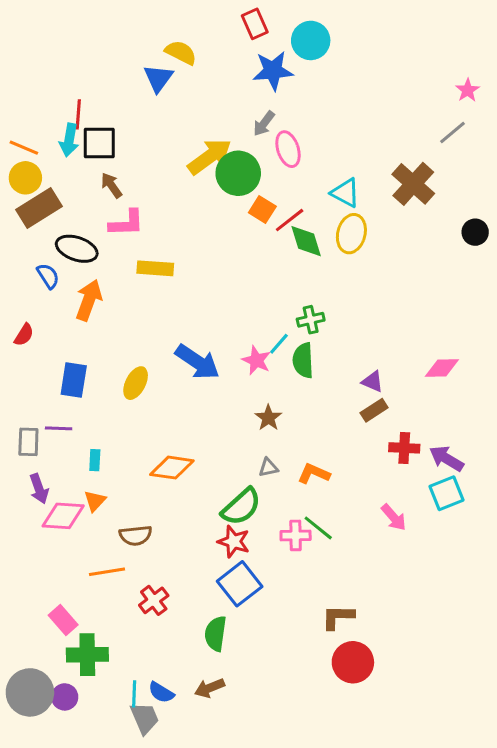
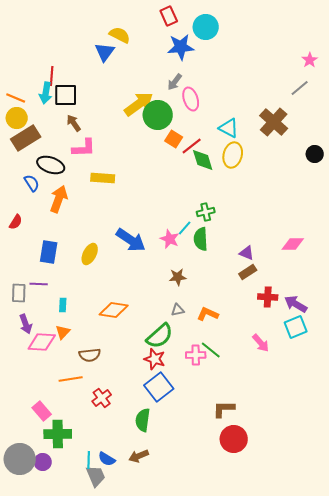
brown star: (268, 418) -> (178, 277), turned 30

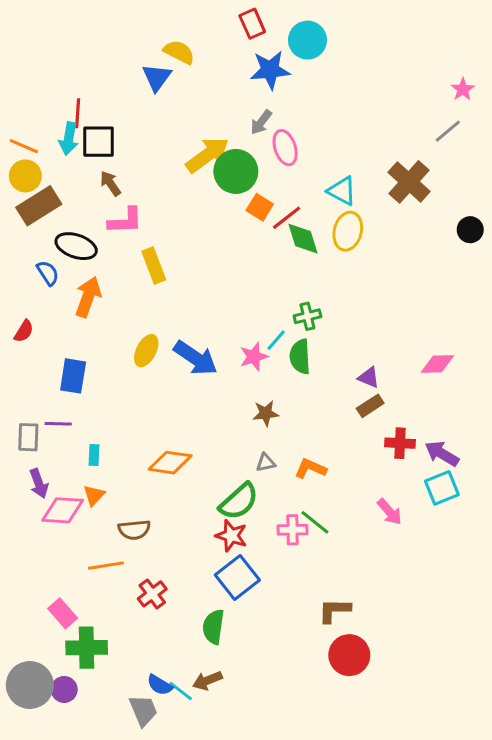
yellow rectangle: (103, 178) -> (154, 266), turned 65
pink star: (170, 239) -> (254, 357), turned 30
yellow ellipse: (90, 254) -> (146, 351), moved
cyan line: (89, 460) -> (181, 691), moved, turned -54

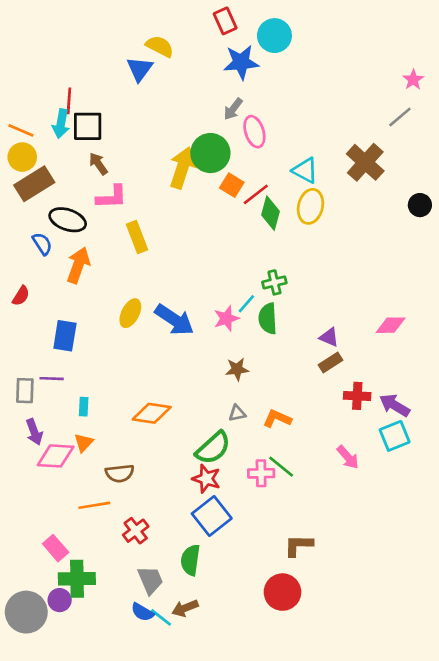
yellow arrow: (207, 155) -> (182, 168), moved, turned -36
green diamond: (303, 239) -> (270, 213), turned 32
red circle: (349, 655) -> (282, 592), moved
purple circle: (64, 689) -> (60, 600), moved
gray trapezoid: (143, 710) -> (150, 580), moved

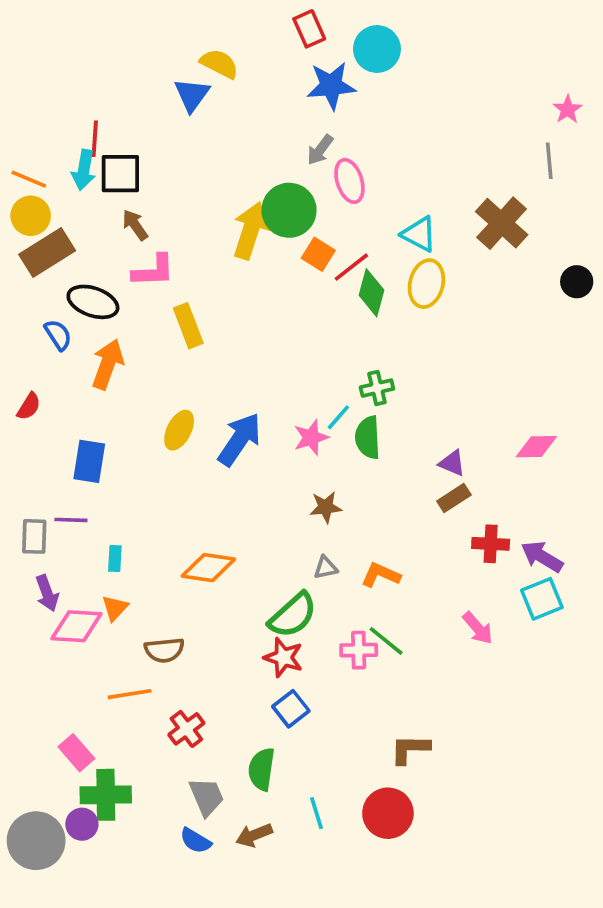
gray line: (400, 117) -> (549, 161), turned -55
blue arrow: (174, 320) -> (240, 439), turned -90
blue square: (212, 516) -> (291, 709), size x0.7
cyan line: (161, 617) -> (316, 813), moved, turned 35

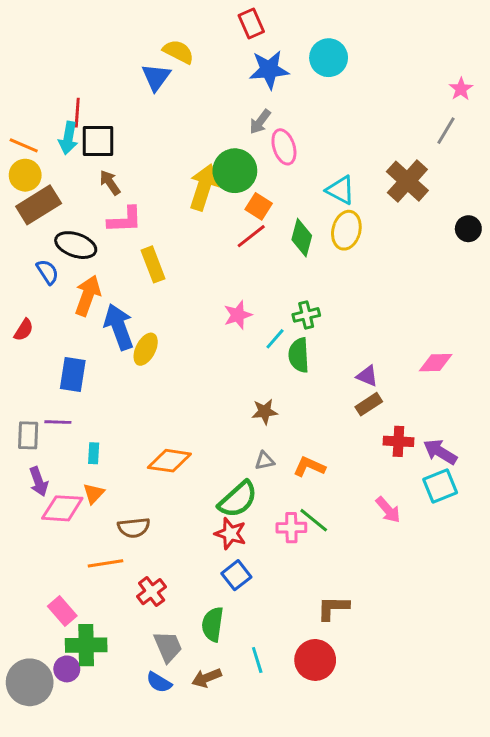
cyan circle: (377, 49) -> (329, 58), moved
gray line: (549, 161) -> (446, 131), turned 36
red line: (351, 267) -> (251, 236), moved
pink star: (311, 438) -> (238, 315), moved
blue arrow: (240, 439) -> (119, 327), moved, turned -54

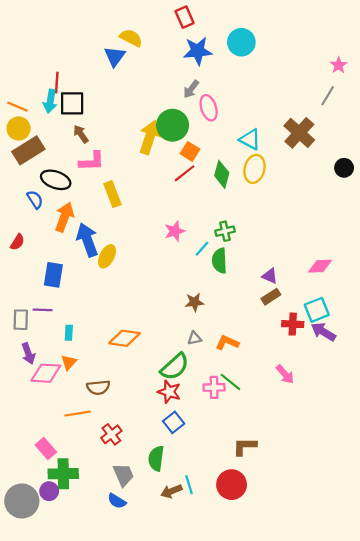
cyan square: (440, 486) -> (317, 310), moved
brown arrow: (207, 678) -> (171, 491), moved

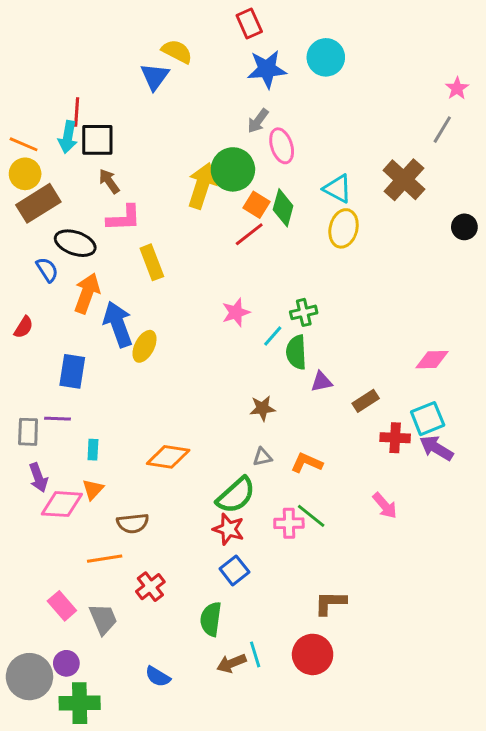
green diamond: (222, 174) -> (283, 208), moved
purple triangle: (270, 276) -> (321, 382), moved, turned -35
green cross: (63, 474) -> (80, 703), moved
gray trapezoid: (123, 475) -> (103, 619), moved

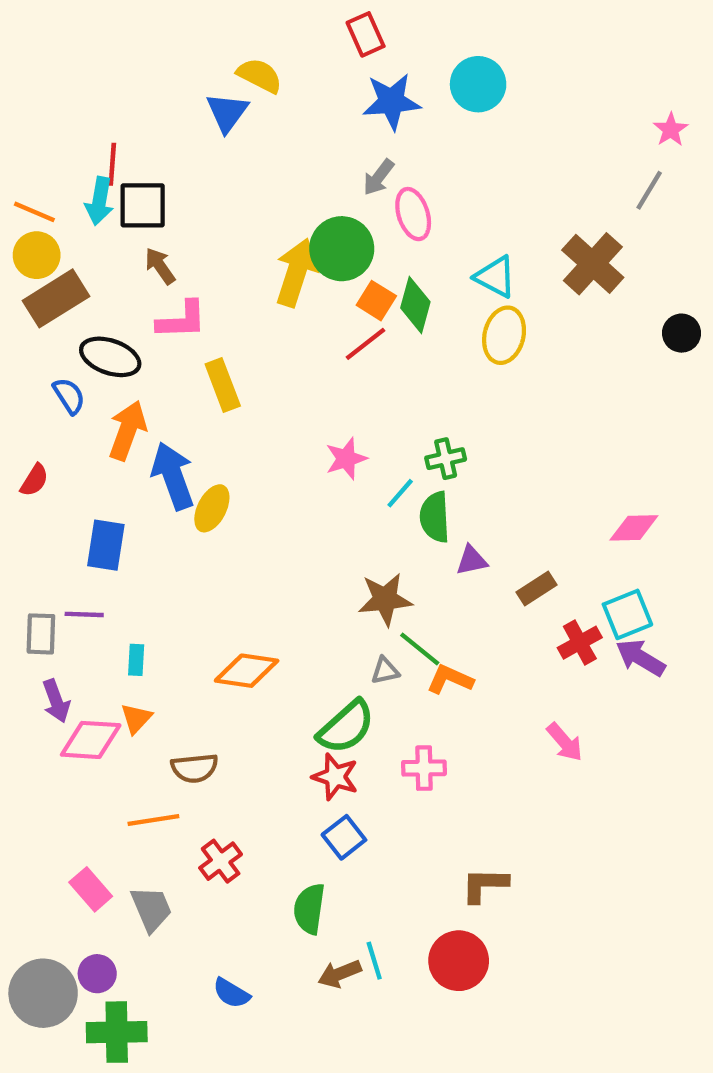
brown star: (262, 408) -> (385, 599), size x1.4
red cross: (395, 438) -> (580, 643), turned -32
green line: (311, 516) -> (420, 649), moved

